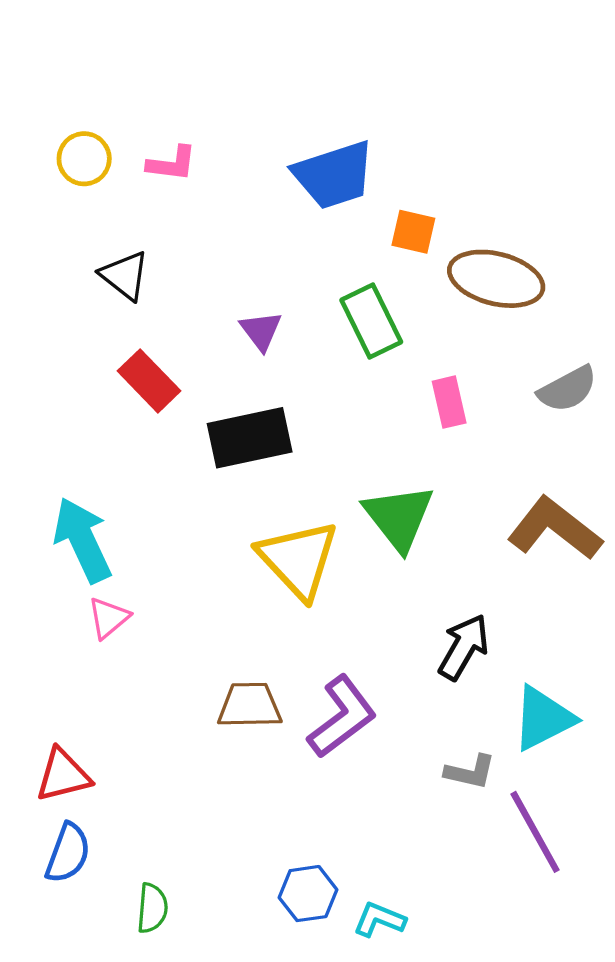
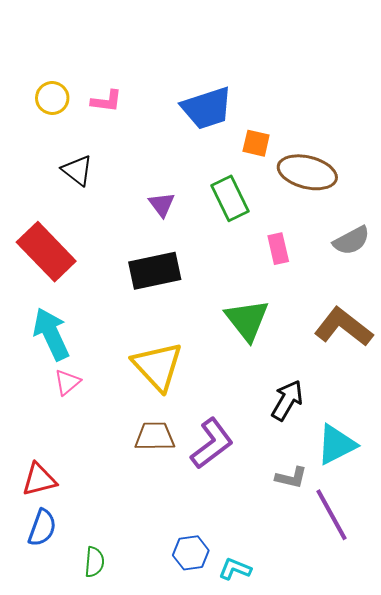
red rectangle: (149, 381) -> (46, 252), moved, size x1.5
yellow triangle: (298, 559) -> (158, 366), moved

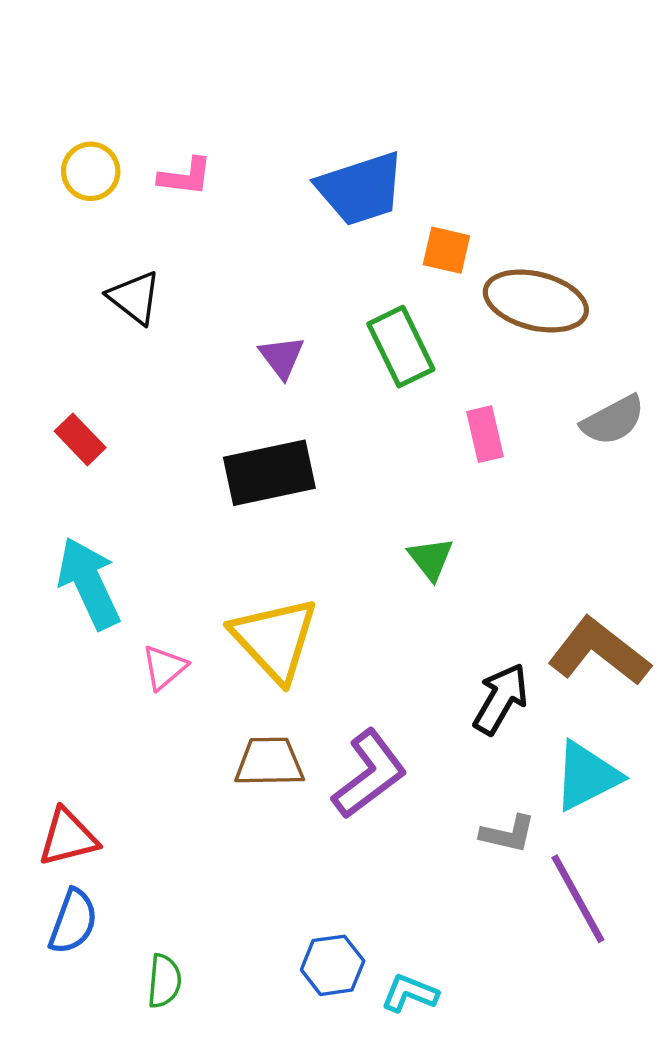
red rectangle: (46, 252) -> (80, 439), size x0.5
green triangle: (247, 320) -> (431, 559), size x0.6
brown L-shape: (343, 327) -> (599, 652), moved
pink triangle: (67, 382) -> (164, 667), moved

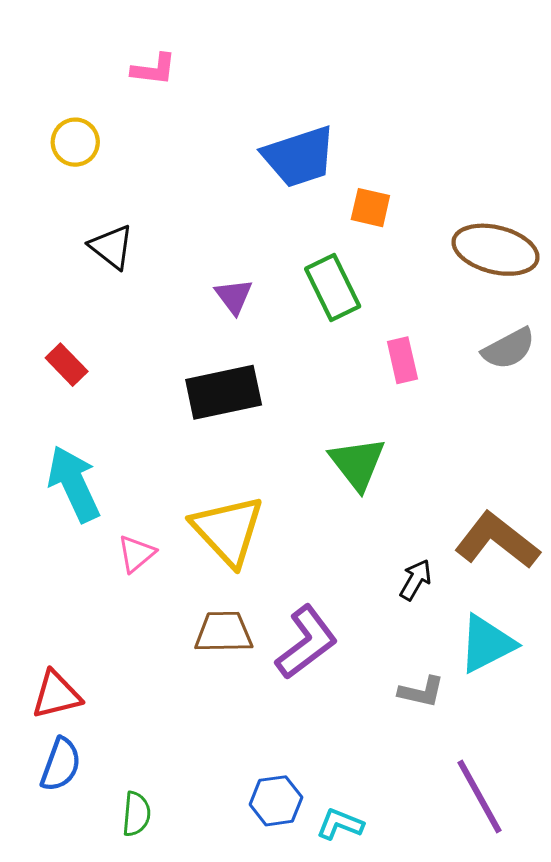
pink L-shape: (185, 177) -> (154, 69), moved
brown ellipse: (536, 301) -> (496, 250), moved
green triangle: (431, 559) -> (357, 463), size x1.5
black arrow: (501, 699) -> (416, 580), size x0.7
purple line: (578, 899) -> (480, 796), moved

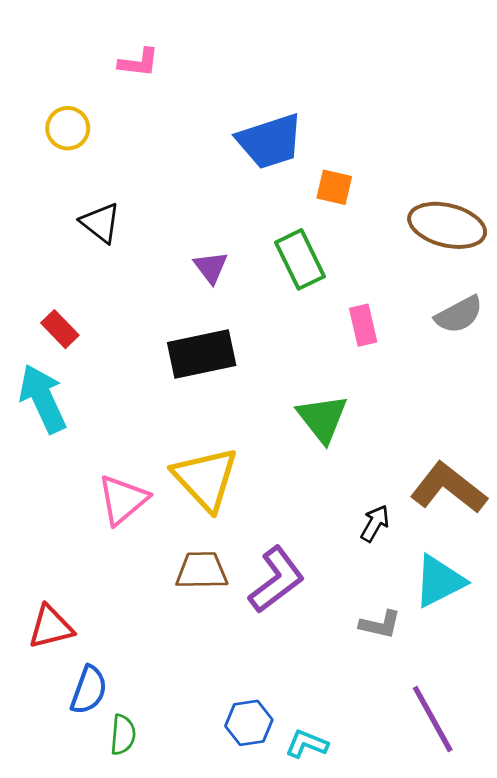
cyan arrow: (74, 484) -> (43, 399), moved
pink triangle: (136, 554) -> (123, 500), size x1.5
blue semicircle: (61, 765) -> (89, 690), moved

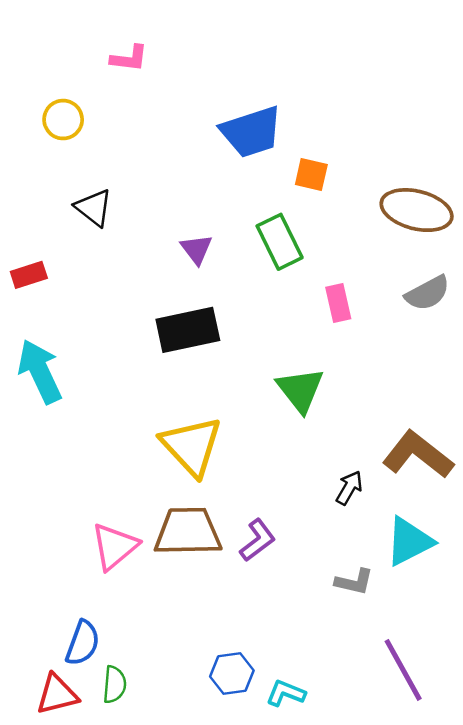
red rectangle: (60, 329) -> (29, 275), moved, turned -64
pink triangle: (123, 500) -> (114, 546), moved
brown trapezoid: (202, 571) -> (188, 532), size x1.4
purple L-shape: (276, 580) -> (258, 540), size x0.7
red triangle: (51, 627) -> (57, 694), moved

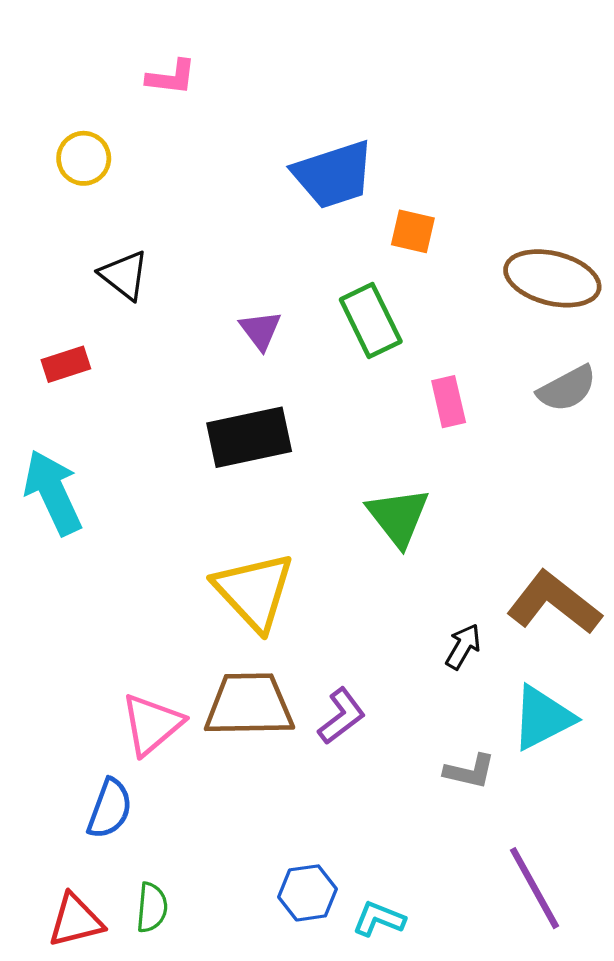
red rectangle: (29, 275) -> (66, 364), moved
blue semicircle: (83, 643) -> (110, 809), moved

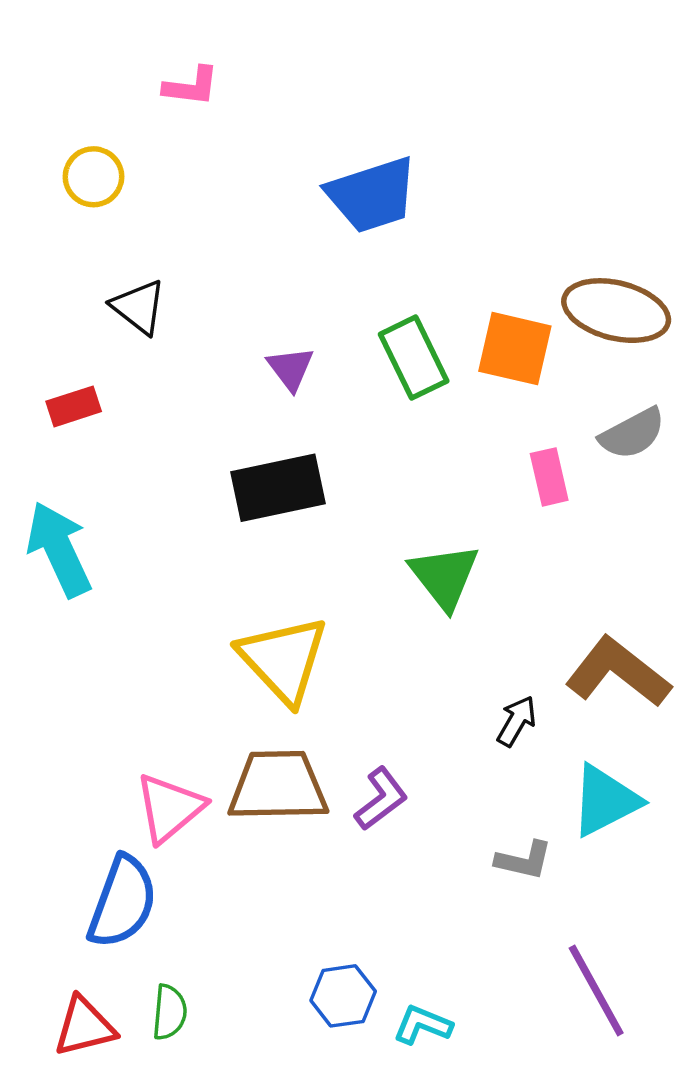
orange square: (413, 231) -> (515, 349), moved, size x1.5
pink rectangle: (449, 402) -> (549, 477), moved
blue semicircle: (110, 809) -> (122, 902), size x1.4

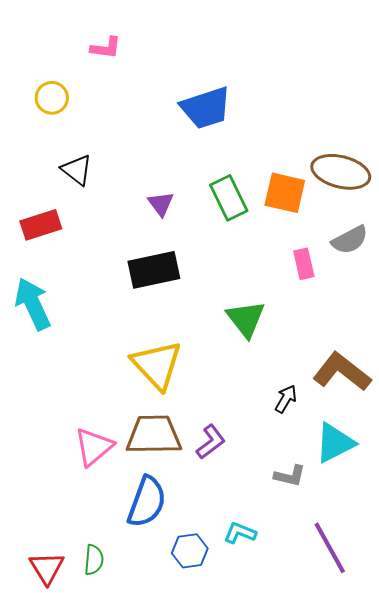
red rectangle: (74, 406) -> (41, 225), size x1.4
blue semicircle: (122, 902) -> (147, 502), moved
cyan L-shape: (423, 1025) -> (240, 533), moved
red triangle: (84, 1027) -> (47, 568), turned -48

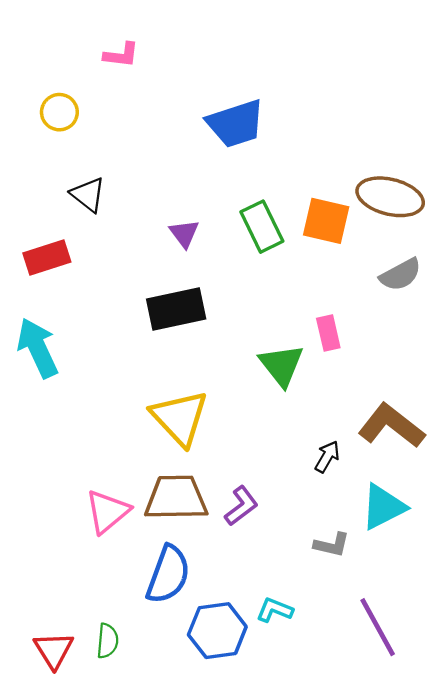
pink rectangle: (304, 264) -> (328, 333), moved
blue hexagon: (190, 551) -> (217, 631), size x1.4

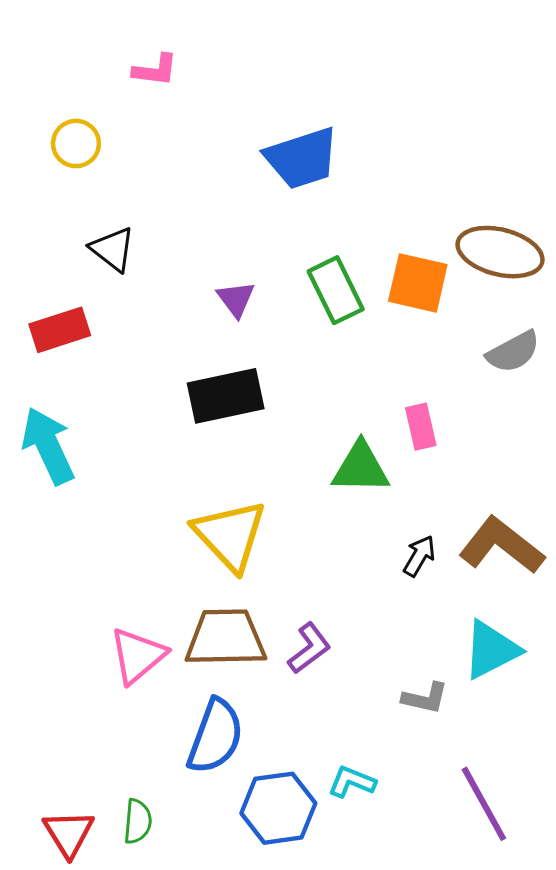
green triangle: (281, 365) -> (361, 468), turned -51
black arrow: (327, 457) -> (419, 556), moved

